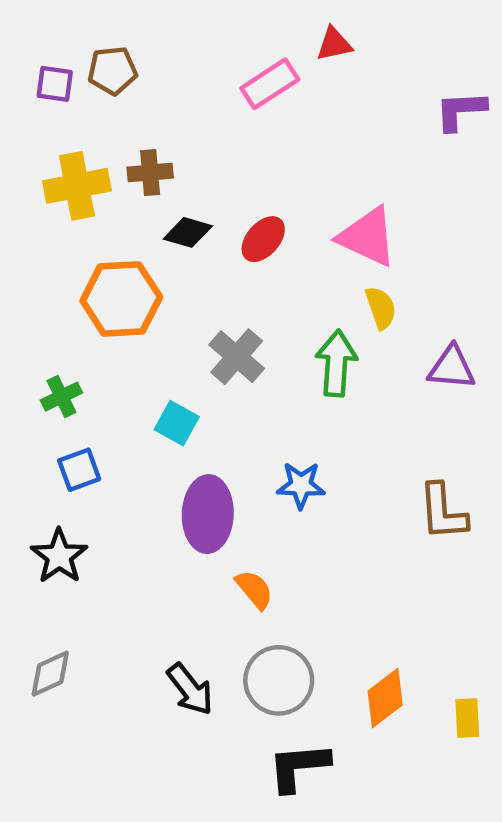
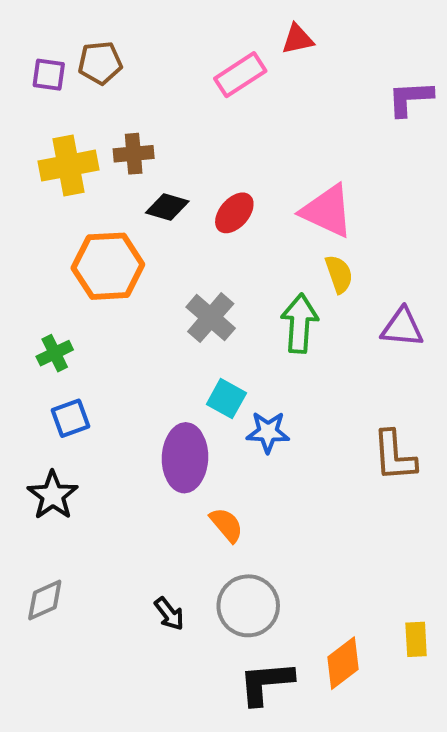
cyan square: (177, 423) -> (226, 399), moved
black arrow: (190, 689) -> (169, 614), size x0.7
orange diamond: (385, 698) -> (343, 663), moved

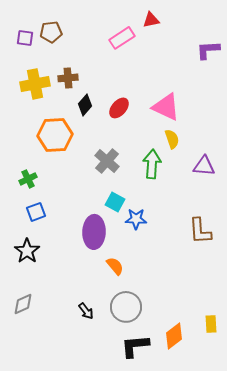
black diamond: (167, 207) -> (85, 105), turned -65

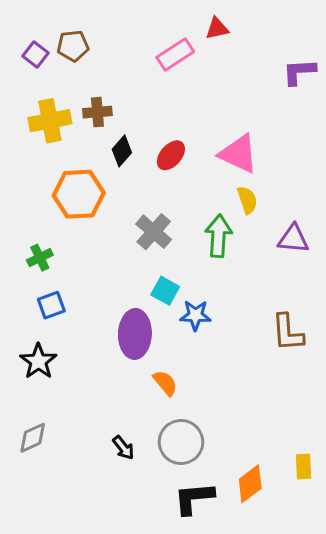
purple square: (25, 38) -> (35, 54), turned 30

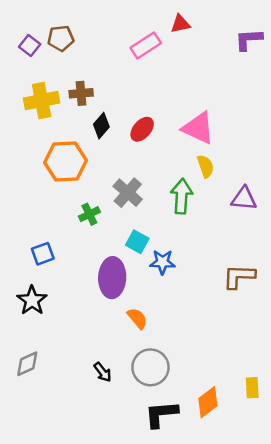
purple L-shape: (299, 72) -> (249, 39), moved
green cross: (40, 258) -> (89, 214), moved
brown L-shape: (288, 333) -> (239, 276), turned 96

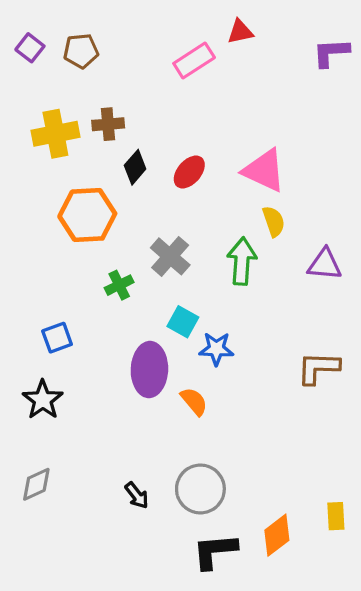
purple square: (30, 45) -> (30, 48), moved
orange semicircle: (137, 318) -> (194, 401), moved

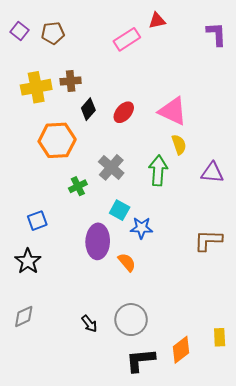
purple L-shape: (331, 53) -> (216, 34), turned 90

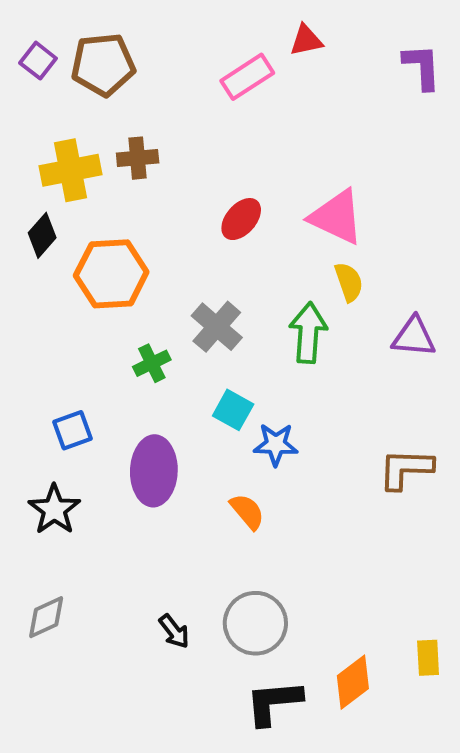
brown pentagon: (53, 33) -> (103, 65), size x1.4
black diamond: (88, 109) -> (42, 235), moved
purple ellipse: (98, 241) -> (154, 471), moved

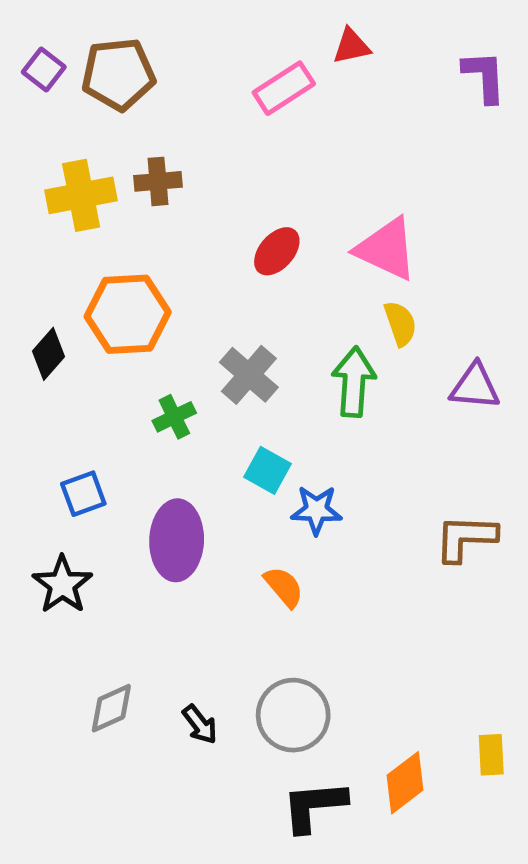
black diamond: (42, 235) -> (48, 354), moved
gray diamond: (46, 617) -> (111, 708), moved

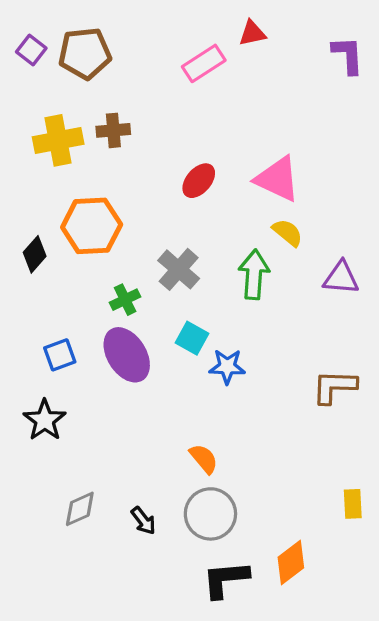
yellow semicircle: (400, 324) -> (287, 233), turned -32
purple ellipse: (177, 540) -> (127, 355), moved, turned -34
orange semicircle: (284, 587) -> (204, 459), moved
yellow rectangle: (491, 755) -> (353, 504), moved

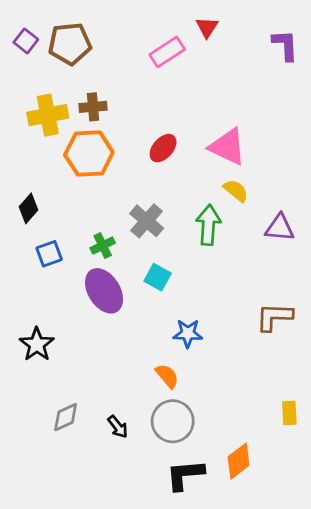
red triangle: (252, 33) -> (207, 27), turned -45
orange hexagon: (92, 226) -> (89, 154), moved
blue square: (60, 355) -> (49, 254), moved
blue star: (227, 367) -> (188, 333), moved

